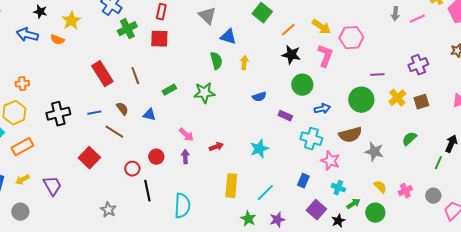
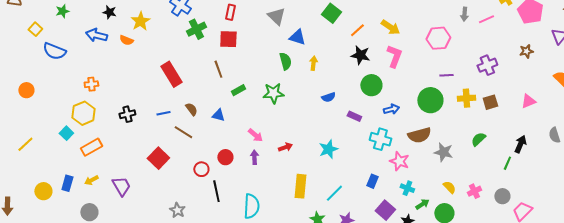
pink hexagon: (351, 38) -> (438, 38), moved
brown line: (135, 76) -> (218, 69), moved
yellow cross: (397, 98) -> (466, 98), turned 36
black cross: (58, 114) -> (127, 114), size x0.7

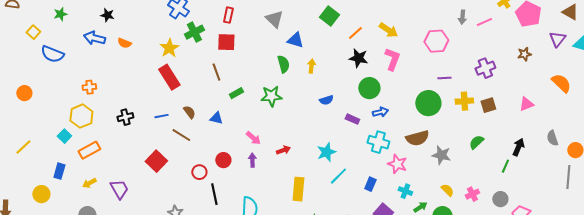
yellow star: (140, 21) -> (169, 48), moved
blue arrow: (391, 109) -> (380, 112), moved
blue rectangle: (67, 183) -> (59, 171), moved
cyan line: (334, 193) -> (338, 176), moved

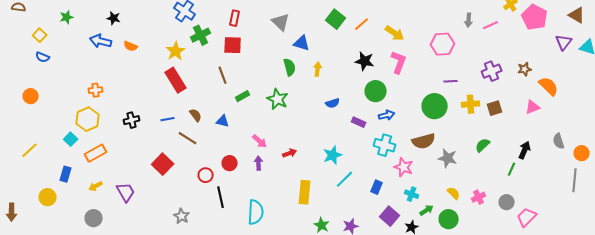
orange line: (355, 33) -> (362, 24), moved
blue semicircle: (52, 54) -> (43, 57), moved, size x0.6
brown star: (524, 54) -> (525, 69), moved
orange semicircle: (561, 83) -> (549, 86), moved
green star: (271, 96) -> (278, 99), turned 30

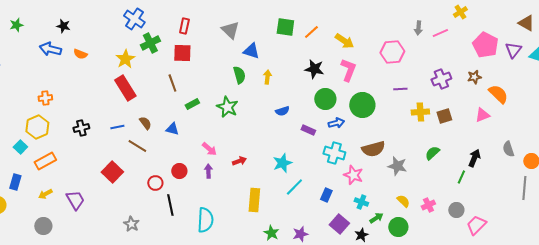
pink pentagon: (535, 17) -> (485, 45), moved
green square: (336, 19) -> (285, 27), turned -30
green circle: (435, 106) -> (362, 105), moved

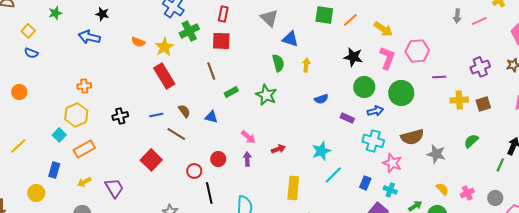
pink hexagon: (392, 52) -> (417, 51), moved
orange semicircle: (80, 54) -> (138, 42), moved
cyan cross: (361, 202) -> (390, 190), moved

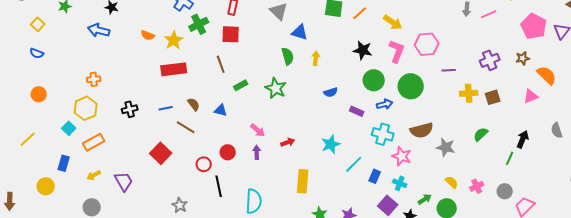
blue semicircle: (31, 53) -> (37, 53), moved
red rectangle: (164, 76) -> (174, 69), turned -65
orange circle: (19, 92) -> (39, 94), moved
cyan line: (333, 175) -> (354, 164), moved

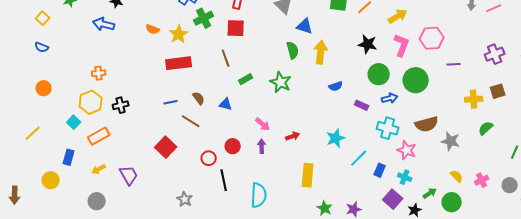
yellow arrow: (393, 22) -> (398, 16), turned -66
yellow arrow: (316, 58) -> (321, 52), size x1.6
yellow cross: (469, 93) -> (474, 99), moved
black cross: (130, 109) -> (121, 105), moved

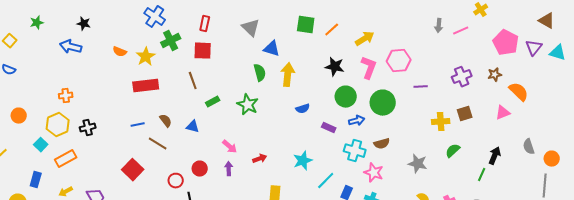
orange circle: (44, 88) -> (19, 116), moved
brown semicircle: (427, 124) -> (382, 144), moved, size x0.7

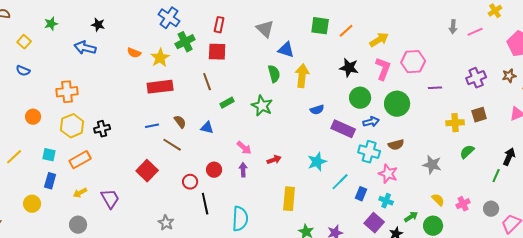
orange cross: (66, 96) -> (67, 92), moved, size x1.5
purple rectangle: (329, 128) -> (343, 129), size x1.6
cyan square: (41, 145) -> (49, 155), moved, turned -32

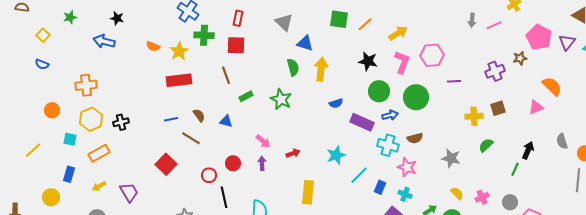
green cross: (185, 42) -> (204, 35), turned 30
brown star: (509, 76) -> (520, 58), moved
cyan square: (49, 155) -> (70, 139), moved

